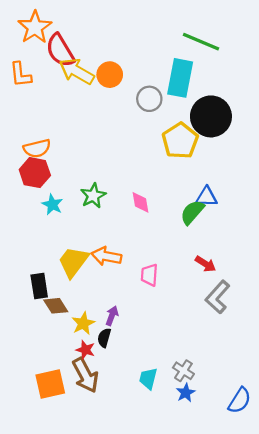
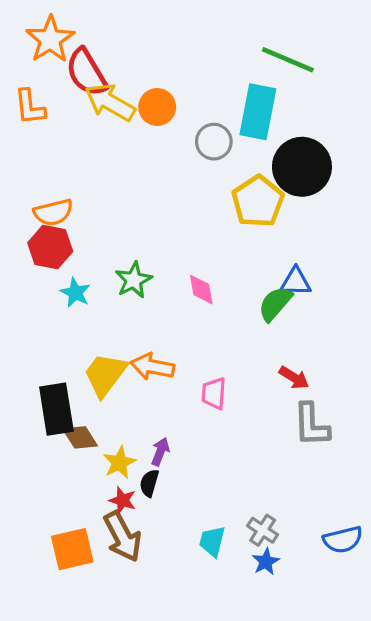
black rectangle: (39, 286) -> (56, 409), size x1.4
gray L-shape: (218, 297) -> (311, 425), turned -44
blue semicircle: (240, 400) -> (343, 540), moved, turned 44

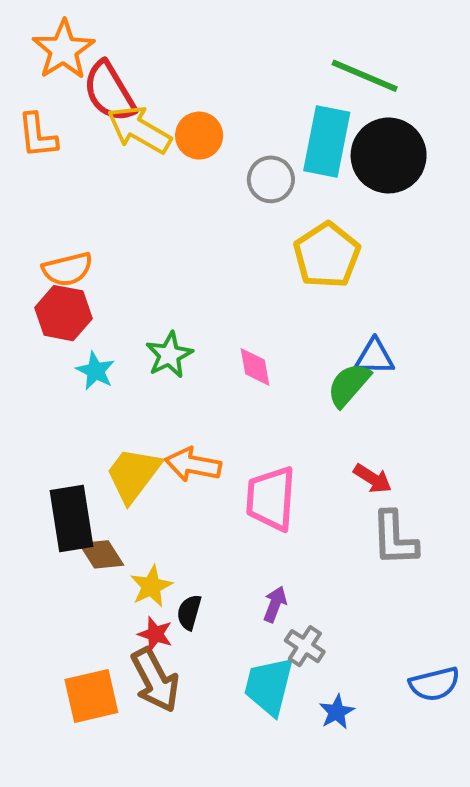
black circle: (302, 167) -> (389, 155), moved
pink trapezoid: (214, 393) -> (271, 499), size x1.6
purple arrow: (160, 452) -> (275, 604), moved
gray cross: (263, 530) -> (305, 646), moved
cyan trapezoid: (212, 541) -> (269, 686), size x1.5

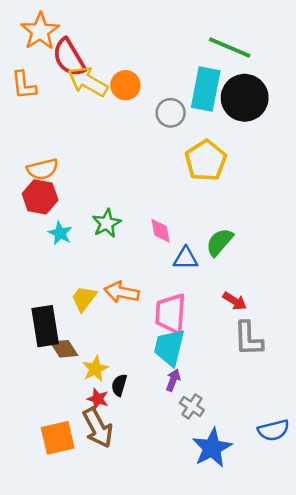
blue triangle: (375, 357) -> (186, 258), moved
yellow trapezoid: (133, 475) -> (84, 299), size x0.7
cyan trapezoid: (269, 686) -> (169, 347), moved
blue star: (337, 712) -> (212, 448), size x1.8

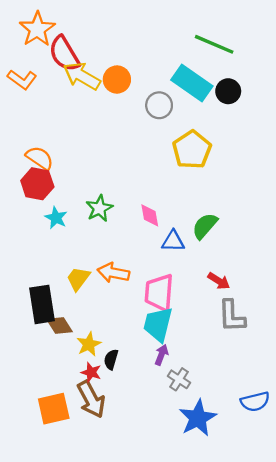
orange L-shape: (24, 85) -> (22, 80), turned -48
cyan rectangle: (206, 89) -> (192, 83), turned -66
black circle: (245, 98) -> (228, 91), size x0.6
orange semicircle: (43, 169) -> (40, 158), turned -132

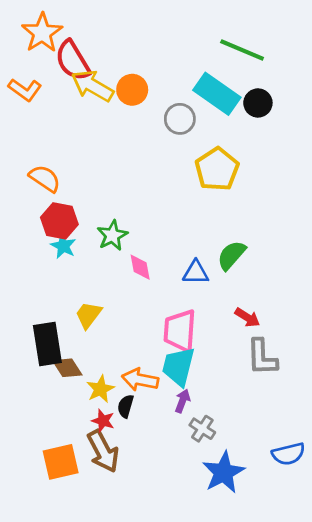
red hexagon: (37, 184) -> (59, 221), moved
pink diamond: (150, 215) -> (140, 267), moved
orange arrow: (113, 273) -> (140, 380), moved

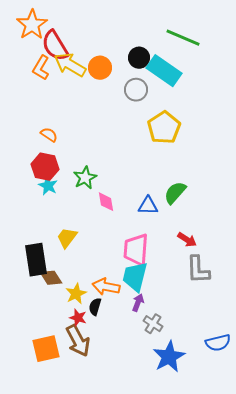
orange L-shape: (25, 90) -> (41, 68), moved, turned 85
black circle: (258, 103) -> (139, 58), moved
orange semicircle: (45, 178) -> (49, 135), moved, size x0.7

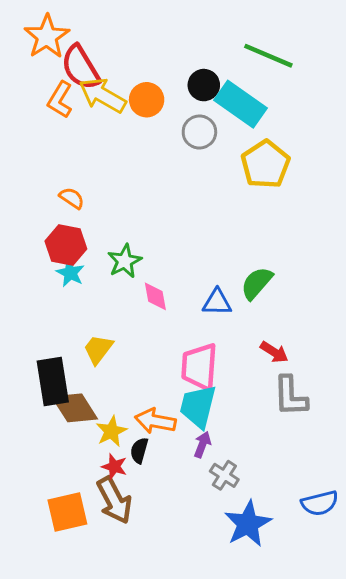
yellow pentagon: (164, 128) -> (265, 164), moved
brown diamond: (51, 278) -> (75, 408), size x1.4

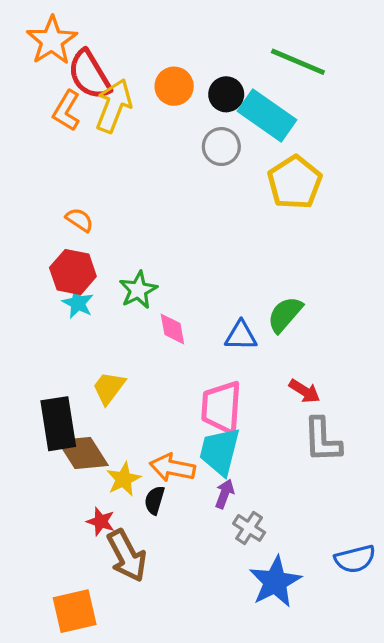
yellow arrow: (103, 95) -> (114, 106), turned 81
orange circle: (147, 100) -> (174, 86), moved
red star: (114, 467) -> (101, 521), moved
orange square: (67, 512) -> (75, 611), moved

